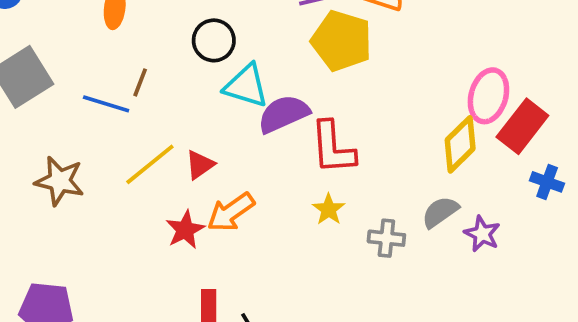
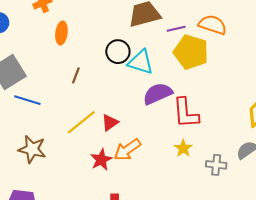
cyan triangle: (246, 86) -> (141, 62), moved
blue line: (106, 104) -> (27, 100), moved
brown star: (60, 181) -> (32, 149), moved

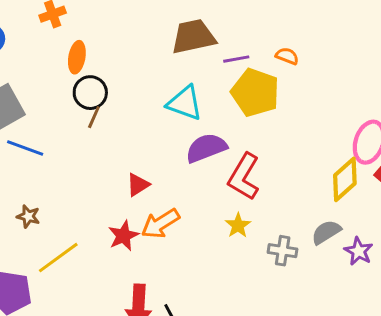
orange semicircle: (213, 25) -> (287, 56), size x0.6
black circle: (118, 52) -> (90, 93), moved
red L-shape: (186, 113) -> (244, 177), turned 32
yellow line: (81, 122) -> (58, 258), moved
brown star: (32, 149) -> (28, 216), size x0.6

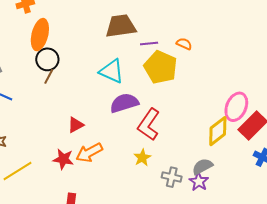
orange ellipse: (77, 57) -> (40, 35), size x1.4
red star: (123, 236) -> (63, 159), turned 30
purple star: (359, 251) -> (199, 182), moved

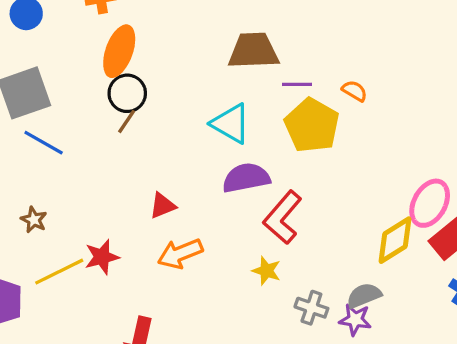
yellow star: (142, 158) -> (267, 271), turned -30
red star: (63, 159) -> (102, 257), moved, turned -30
purple star: (199, 182) -> (355, 320), turned -30

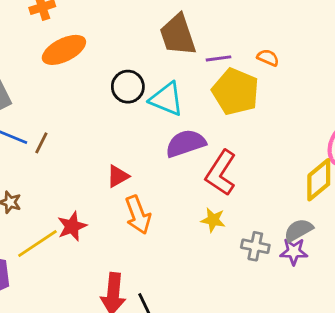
orange ellipse: (119, 51) -> (64, 50), turned 51
brown trapezoid: (253, 51) -> (178, 35), turned -99
black circle: (127, 93) -> (128, 87), moved
brown line: (127, 121) -> (41, 143), moved
orange arrow: (180, 254) -> (138, 215), turned -81

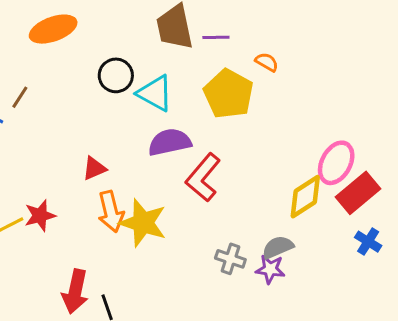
purple line: (218, 58) -> (216, 37), moved
brown line: (41, 143) -> (20, 97), moved
yellow star: (213, 220) -> (143, 223), moved, size x1.8

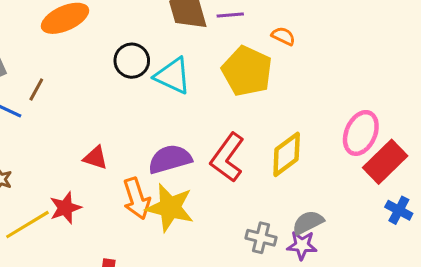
purple semicircle: (170, 142) -> (170, 159), moved
red triangle: (94, 168) -> (96, 158), moved, turned 45
yellow diamond: (305, 197) -> (287, 154), moved

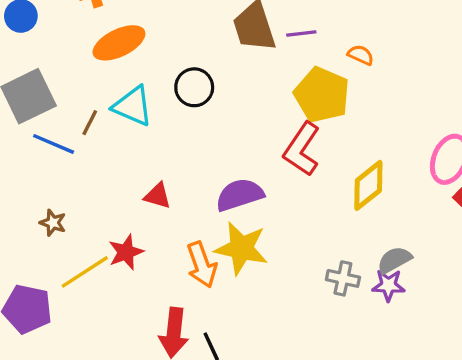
cyan triangle: (173, 76) -> (133, 106), moved
red L-shape: (227, 157) -> (302, 149), moved
orange arrow: (137, 199) -> (202, 265), moved

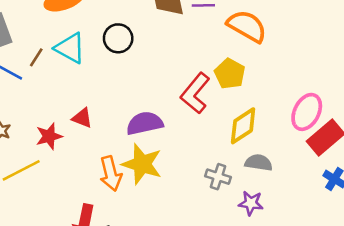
orange semicircle: (361, 55) -> (247, 26), size x2.0
yellow pentagon: (322, 95) -> (230, 74), moved, size x0.7
red star: (126, 252) -> (49, 136), moved
gray semicircle: (394, 260) -> (259, 163), moved, turned 32
gray cross: (343, 278) -> (218, 177), moved

